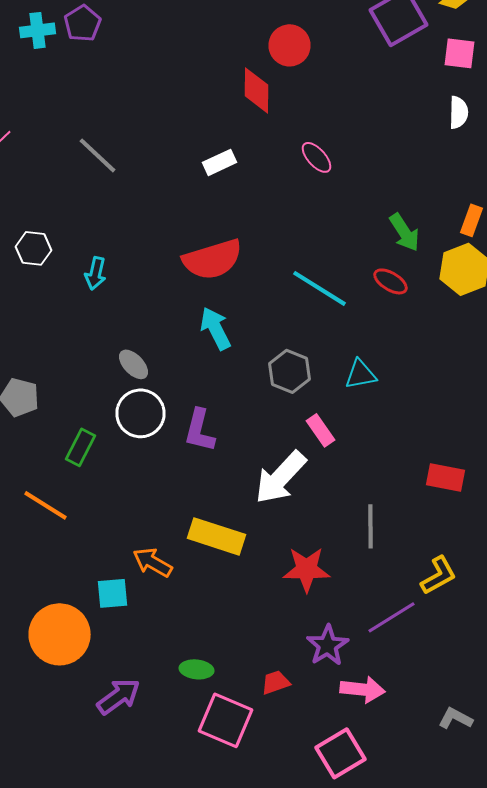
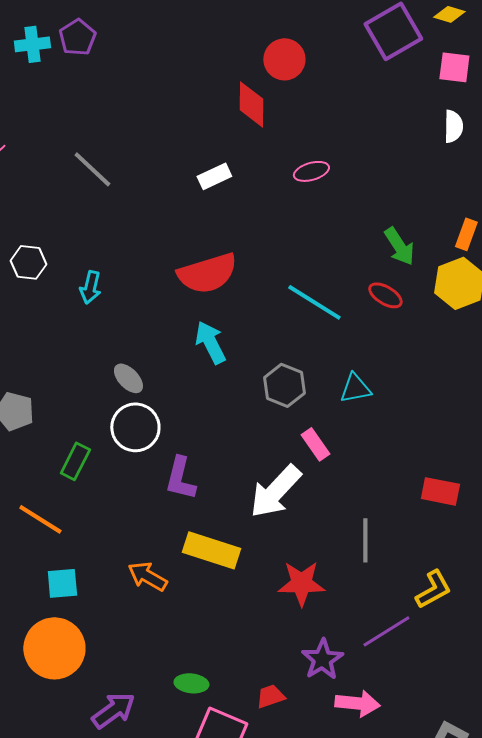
pink ellipse: (316, 157) -> (311, 171), turned -64
purple L-shape: (200, 430) -> (180, 478), moved
cyan square: (112, 593) -> (62, 583), moved

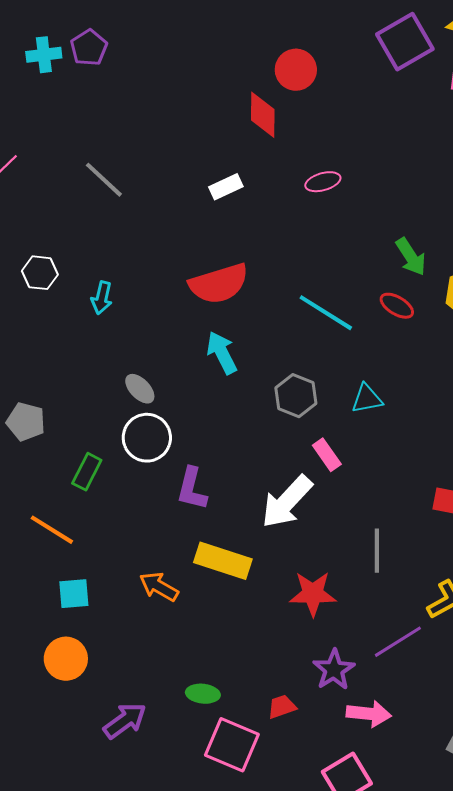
orange circle: (54, 648) -> (66, 659), size x0.7

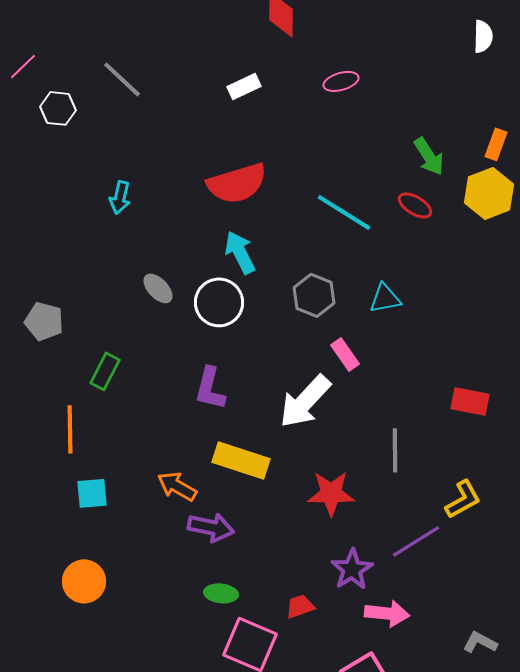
white hexagon: (40, 273) -> (58, 108), moved
white circle: (147, 438) -> (219, 302), moved
orange line: (52, 530) -> (70, 429), turned 57
orange circle: (66, 659) -> (84, 581), moved
purple arrow: (125, 721) -> (211, 527), moved, turned 48

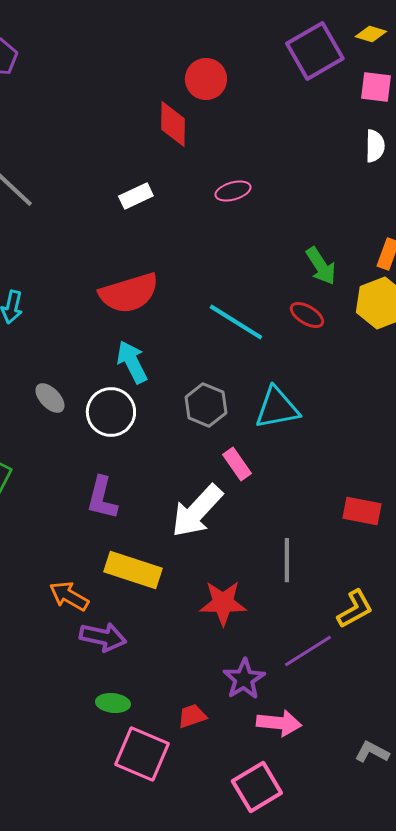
cyan triangle: (385, 298) -> (277, 408), size x1.4

